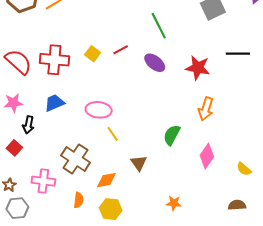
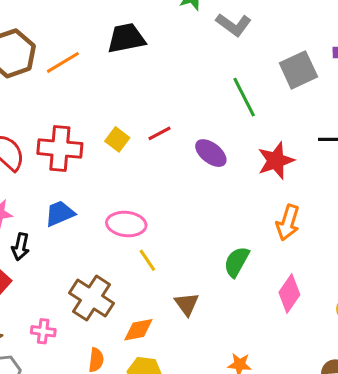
green line: (159, 26) -> (244, 97), moved
red star: (198, 68) -> (276, 161), turned -30
pink cross: (43, 181) -> (43, 331), size x0.7

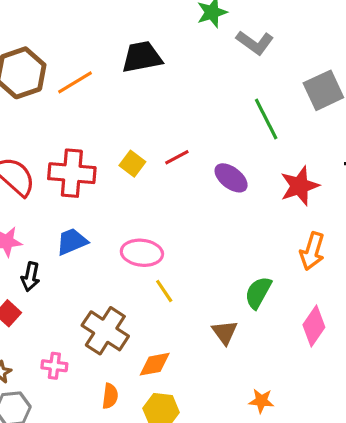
brown triangle: (187, 304) -> (225, 332), moved

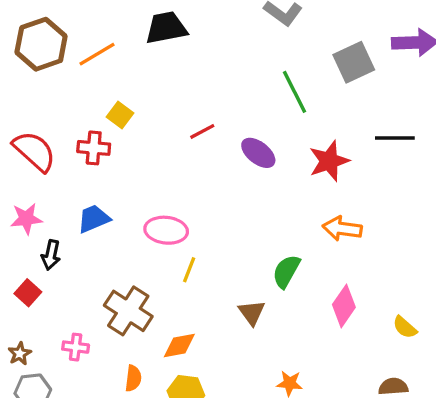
yellow square: (132, 164) -> (120, 115), moved
red cross: (72, 173) -> (94, 148), size x0.7
orange arrow: (312, 251) -> (342, 229), turned 81
yellow line: (164, 291) -> (189, 270), turned 55

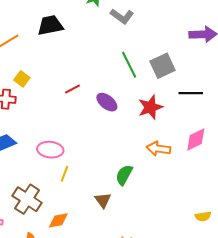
gray square: (354, 62) -> (163, 66), moved
pink diamond: (344, 306) -> (196, 140), moved, turned 30
yellow semicircle: (405, 327) -> (203, 216), moved, turned -49

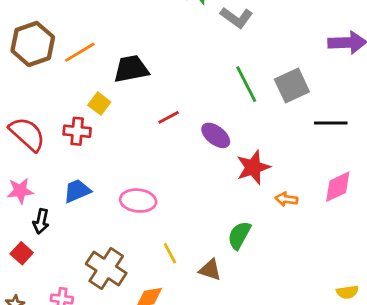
black trapezoid: (50, 25) -> (131, 69), moved
red star: (150, 107) -> (253, 167), moved
orange arrow: (158, 149) -> (286, 199), size x0.7
yellow line: (64, 174) -> (170, 253), moved, turned -49
brown triangle: (103, 200) -> (210, 270), turned -36

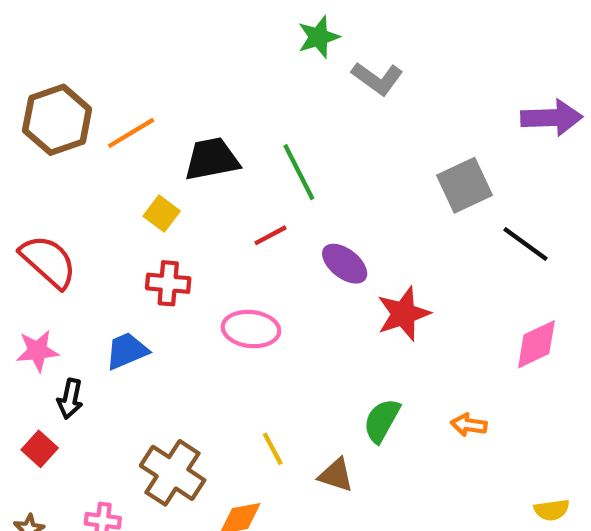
green line: (246, 84) -> (299, 172), moved
black line: (331, 123) -> (526, 244), turned 36
red cross: (77, 131) -> (168, 283), moved
orange arrow: (286, 199) -> (469, 425), moved
pink ellipse: (138, 201) -> (251, 329), moved

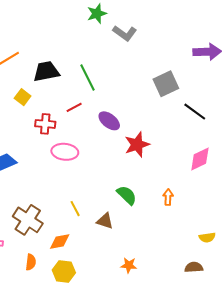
red cross: (168, 283) -> (45, 124), moved
green semicircle: (382, 421) -> (127, 195), turned 105
orange arrow: (469, 425) -> (168, 197), turned 84

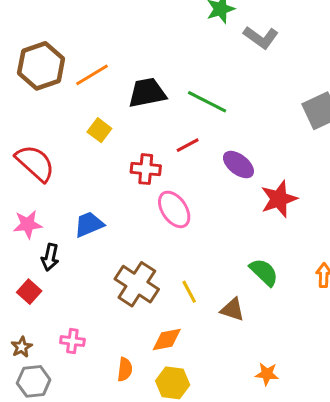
green line: (88, 78) -> (207, 102), turned -36
yellow square: (23, 97) -> (99, 130), moved
pink ellipse: (65, 152) -> (174, 209), turned 50
brown cross: (28, 220) -> (137, 284), moved

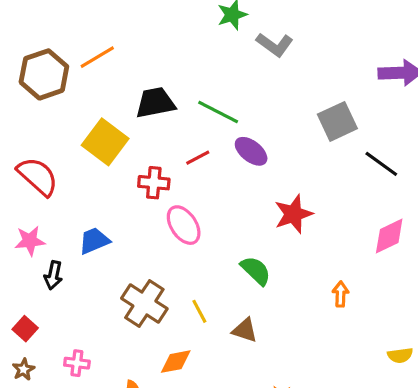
orange line: (92, 75) -> (97, 57), moved
yellow square: (99, 130) -> (105, 142), size x1.8
purple ellipse: (238, 165) -> (251, 151), moved
green semicircle: (264, 272) -> (256, 271), moved
red square: (29, 292) -> (25, 329), moved

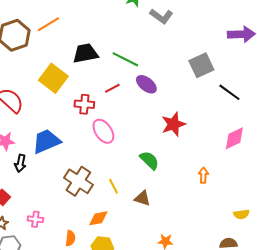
blue trapezoid: (94, 241) -> (46, 141), size x1.4

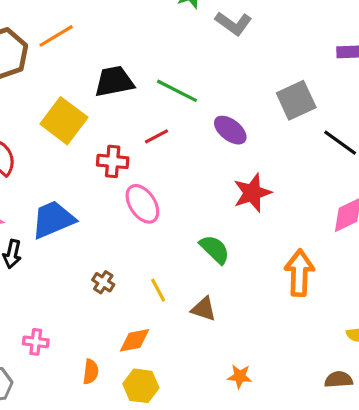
purple ellipse: (146, 84) -> (230, 130), moved
orange arrow: (203, 175) -> (299, 273), size x1.8
brown cross: (78, 181) -> (103, 282), size x0.5

